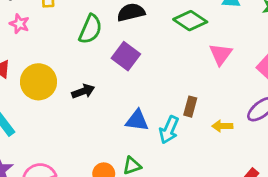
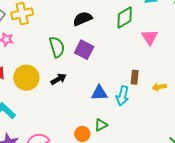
green diamond: (190, 21) -> (125, 18), turned -55
green semicircle: (90, 29) -> (57, 47), moved, turned -30

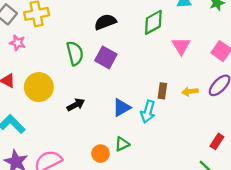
black arrow: (59, 79) -> (76, 105), moved
yellow arrow: (159, 87) -> (190, 92), moved
blue triangle: (99, 93) -> (122, 107), turned -30

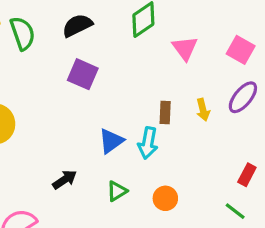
green semicircle: (75, 53) -> (23, 33), moved
yellow arrow: (190, 92) -> (203, 110), turned -91
black arrow: (76, 105) -> (65, 180), moved
orange circle: (101, 154) -> (165, 198), moved

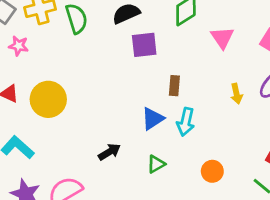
purple square: (83, 74) -> (144, 45), moved, turned -32
brown rectangle: (165, 112) -> (174, 86), moved
orange circle: (165, 198) -> (212, 171), moved

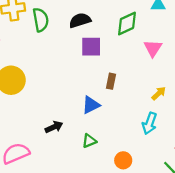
yellow arrow: (236, 94) -> (159, 93), turned -128
cyan arrow: (186, 122) -> (150, 123), moved
orange circle: (212, 171) -> (123, 160), moved

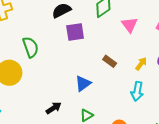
green semicircle: (41, 20) -> (31, 47), moved
brown rectangle: (111, 81) -> (110, 61), moved, turned -56

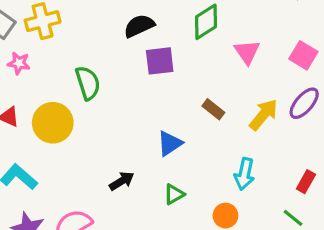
yellow arrow: (141, 64) -> (263, 115), size x1.5
cyan arrow: (137, 91) -> (244, 174), moved

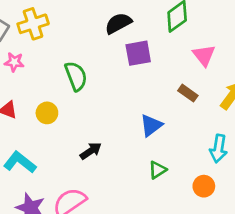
pink triangle: (247, 52) -> (204, 55), moved
yellow circle: (53, 123) -> (47, 113), size x0.6
black arrow: (122, 181) -> (91, 151), moved

